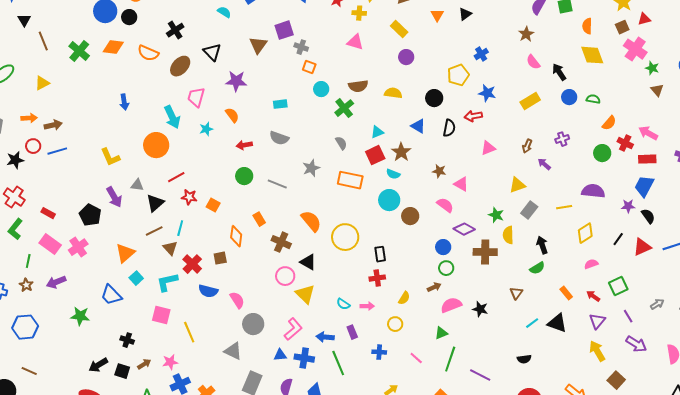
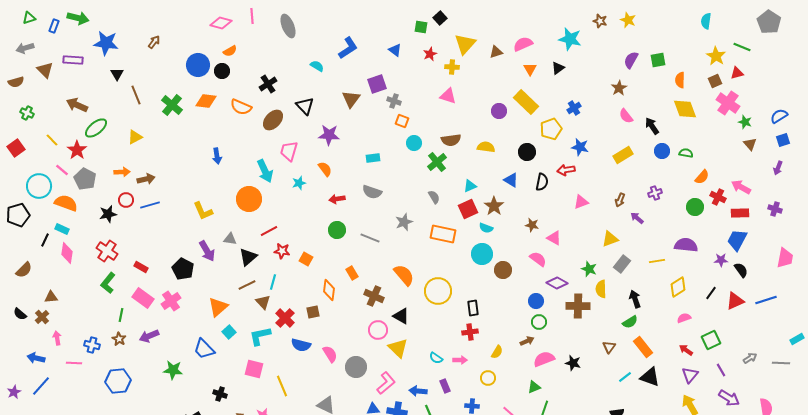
yellow rectangle: (399, 29) -> (526, 102), moved, size x1.4
orange rectangle: (566, 293) -> (643, 347), moved, size x1.5
gray circle: (253, 324) -> (356, 367), moved

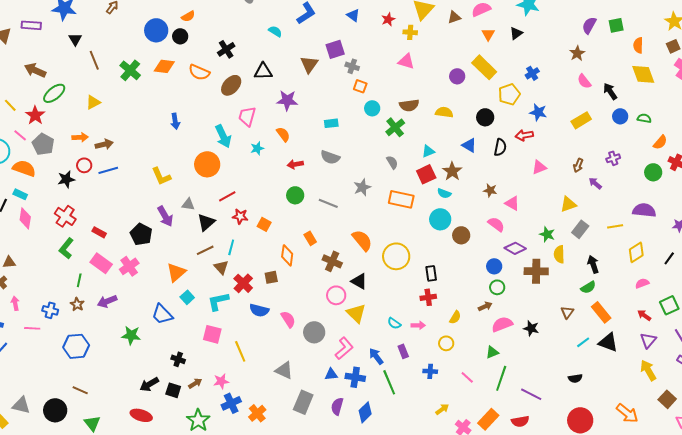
black triangle: (305, 106) -> (263, 71), turned -48
blue arrow: (418, 391) -> (376, 356), turned 48

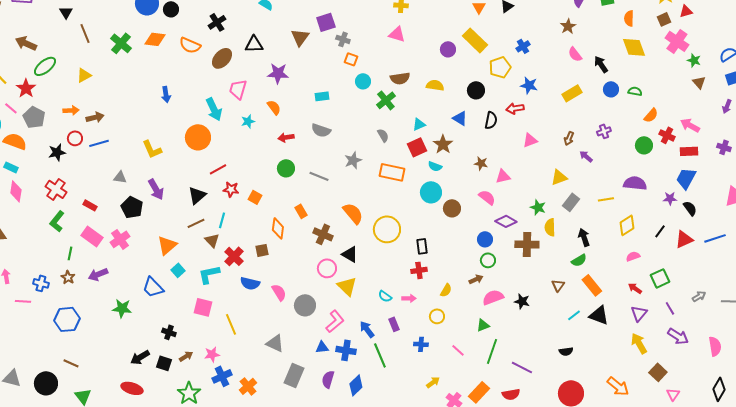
pink triangle: (512, 203) -> (503, 176), turned -42
gray triangle: (188, 204) -> (120, 177), moved

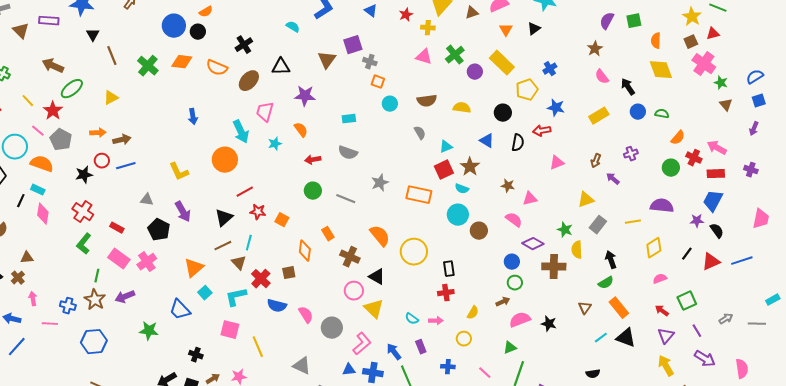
green cross: (386, 100) -> (455, 55), moved
gray semicircle: (383, 135) -> (420, 133), moved
brown star: (68, 277) -> (95, 300), size x1.5

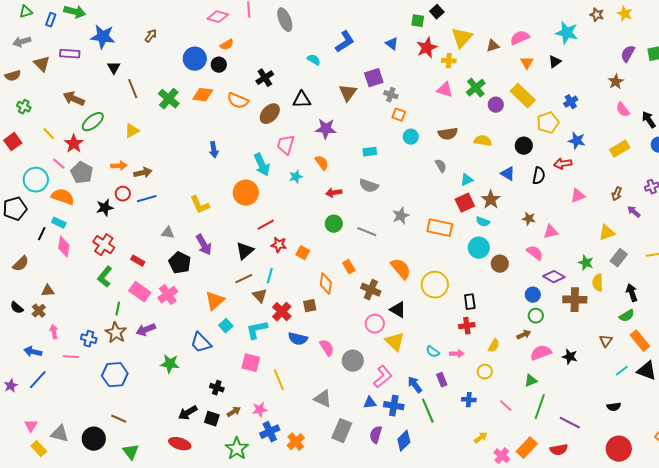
red star: (406, 15) -> (427, 48), size x1.5

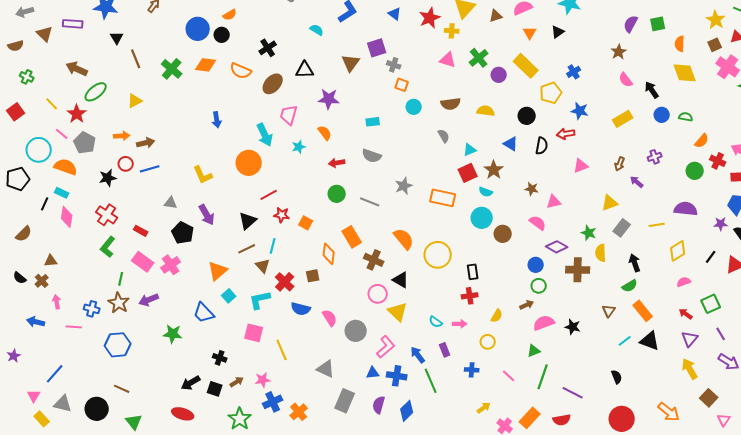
orange rectangle: (349, 267) -> (352, 237), size x1.5
blue line: (38, 380) -> (55, 374), moved
black semicircle: (614, 407) -> (617, 377), turned -104

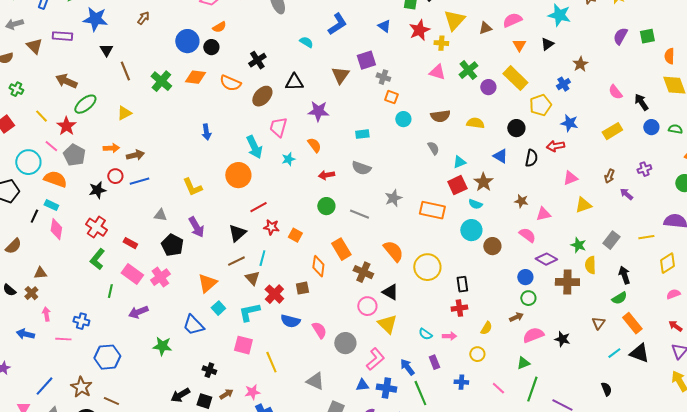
brown star: (619, 52) -> (580, 64), moved
yellow triangle: (610, 203) -> (583, 205), moved
brown star: (119, 303) -> (81, 387), moved

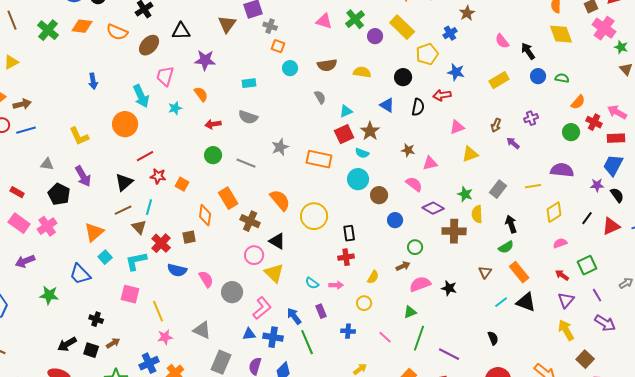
blue circle: (525, 277) -> (395, 220), moved
pink star: (252, 392) -> (165, 337), moved

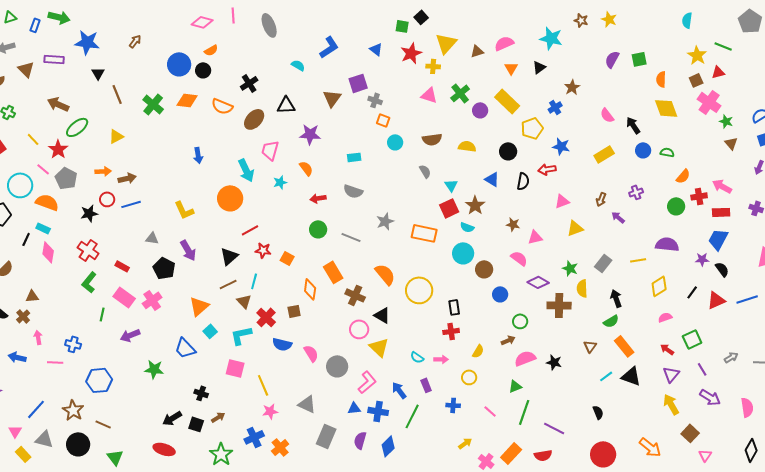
cyan triangle: (346, 111) -> (451, 185), turned -40
red cross: (594, 122) -> (699, 196), turned -35
green line: (307, 342) -> (412, 416), turned 50

